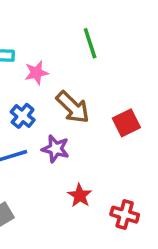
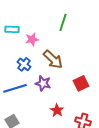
green line: (90, 43) -> (63, 22), turned 36
red square: (126, 123) -> (81, 83), moved

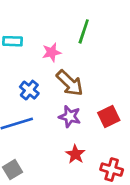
pink star: (32, 39) -> (52, 52), moved
purple star: (43, 83) -> (70, 117), moved

